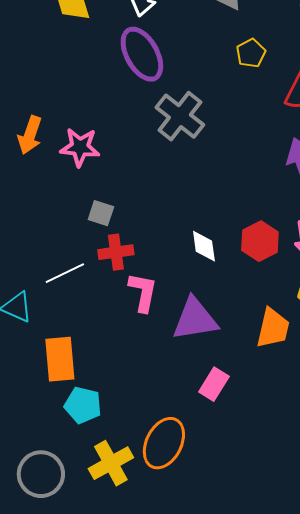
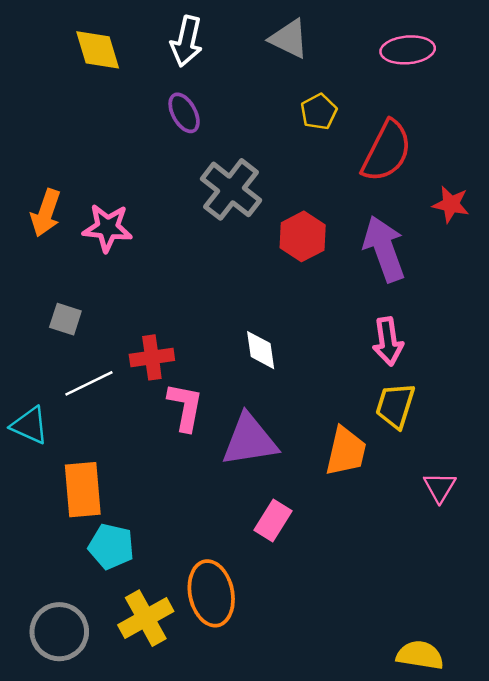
purple ellipse: (142, 54) -> (184, 113), size x0.6
gray square: (101, 213) -> (65, 319), moved
red hexagon: (260, 241) -> (303, 236), moved
orange ellipse: (164, 443) -> (211, 593), turned -39

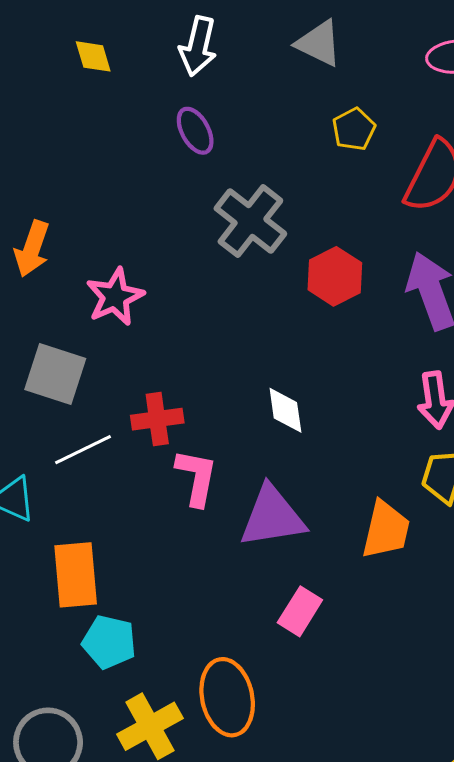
yellow diamond: (98, 50) -> (93, 56), size x0.7
pink star: (107, 228) -> (115, 297), moved, turned -30
gray square: (65, 319) -> (55, 374), size x1.6

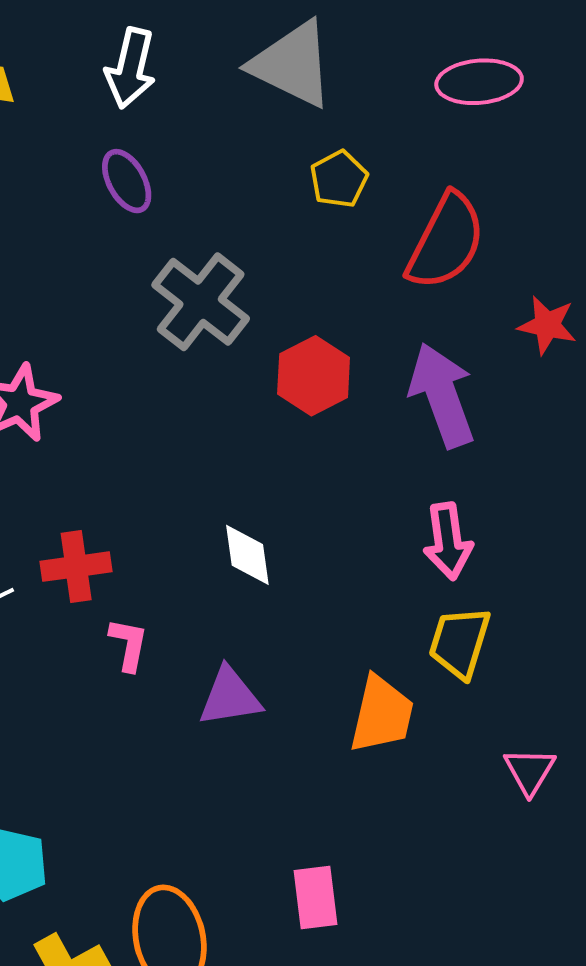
gray triangle: (319, 43) -> (292, 64), size x1.4
pink L-shape: (197, 477) -> (129, 644), size x0.7
purple triangle: (272, 517) -> (230, 697), size x0.7
pink rectangle: (300, 611) -> (316, 897), moved, turned -39

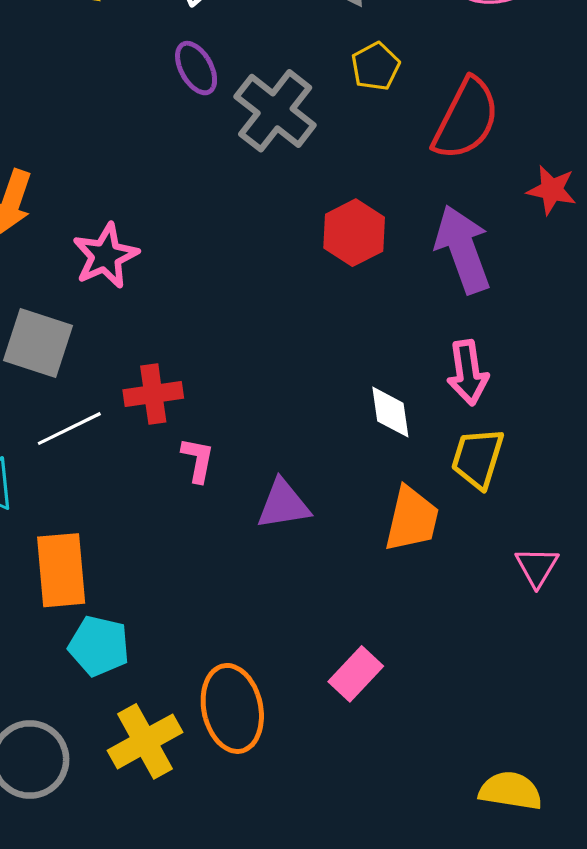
gray cross: (201, 302) -> (275, 111), moved
white diamond: (247, 555) -> (390, 412), moved
pink rectangle: (316, 897) -> (356, 674), turned 50

